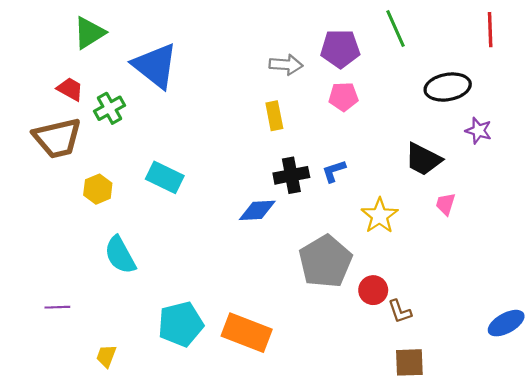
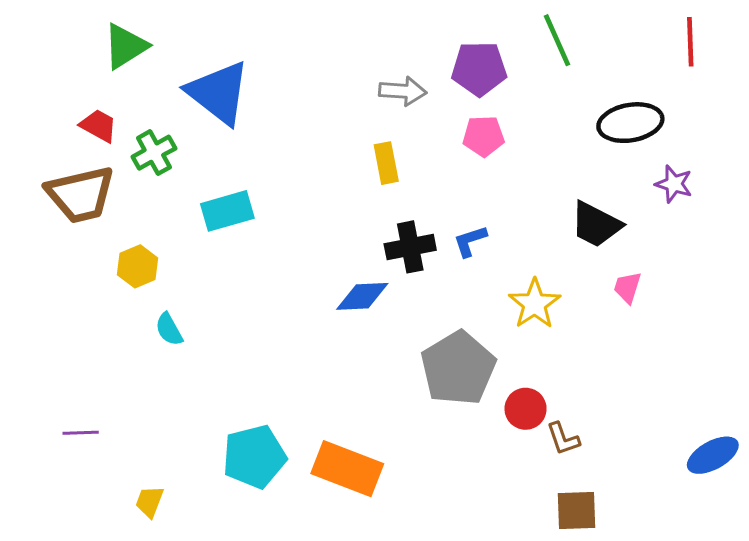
cyan rectangle: (165, 177) -> (227, 211), moved, turned -42
cyan semicircle: (120, 255) -> (169, 329), moved, size x0.6

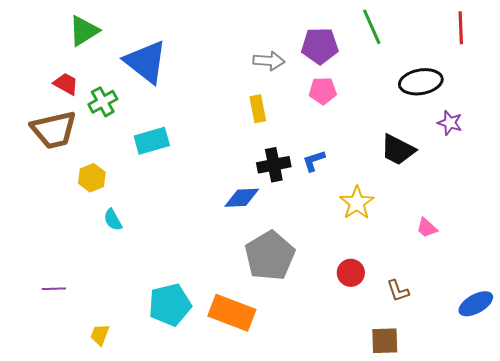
pink trapezoid: (627, 287) -> (427, 228), moved, turned -65
gray pentagon: (458, 368) -> (270, 256), moved
brown L-shape: (563, 439) -> (398, 291), moved

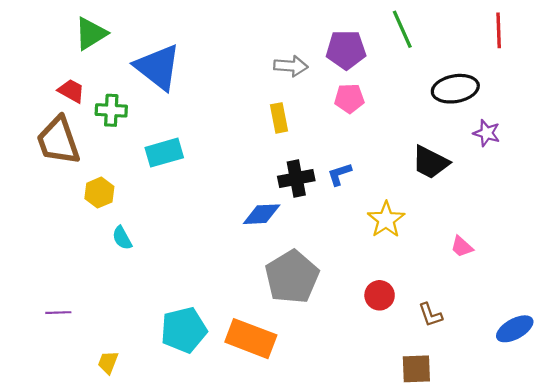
green cross: (103, 102) -> (111, 110), turned 32
brown trapezoid: (54, 130) -> (58, 141), turned 84

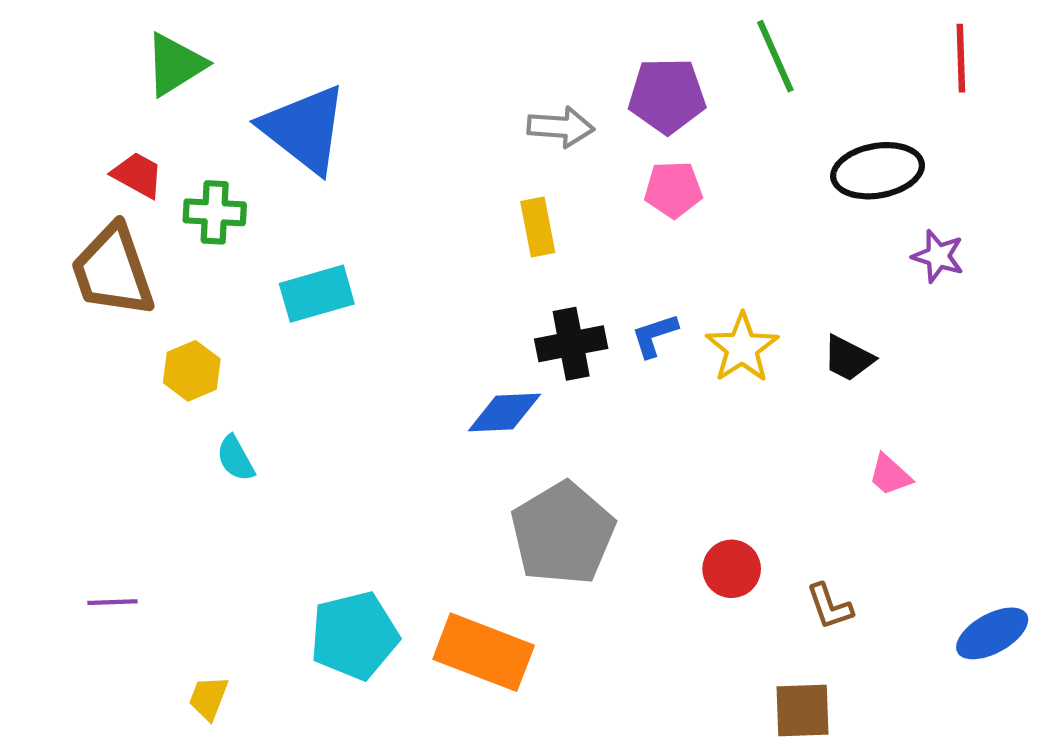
black trapezoid: (430, 162) -> (848, 358), moved, size x0.7
yellow star: (386, 220) -> (742, 348), moved

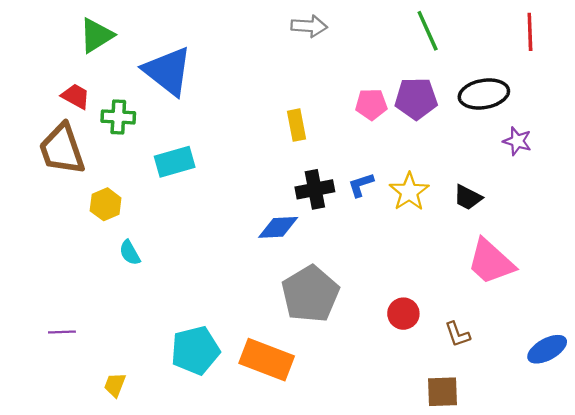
purple pentagon: (667, 96) -> (416, 99), moved
gray arrow: (561, 127) -> (309, 26), moved
pink trapezoid: (890, 475) -> (491, 262), size x2.0

